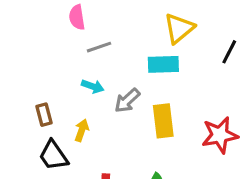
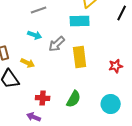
yellow arrow: (82, 130) -> (28, 63), turned 96
red star: (220, 135) -> (116, 66), size x0.6

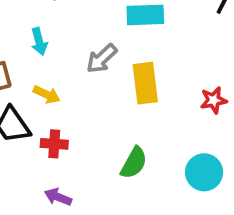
cyan arrow: (35, 35) -> (39, 41), moved, turned 56
red cross: (43, 98) -> (54, 144), moved

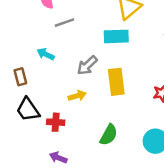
cyan arrow: (39, 41) -> (46, 54), turned 132
yellow arrow: (47, 95) -> (77, 96), moved, turned -42

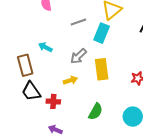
gray line: (65, 23) -> (78, 22), moved
cyan rectangle: (116, 36) -> (102, 33), turned -66
brown rectangle: (20, 77) -> (25, 65), size x1.5

